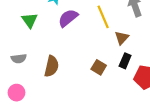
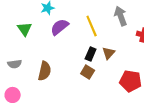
brown triangle: (122, 38) -> (109, 53), moved
black rectangle: (125, 61) -> (91, 54), moved

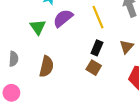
green triangle: (25, 29) -> (38, 27), moved
brown triangle: (109, 53) -> (127, 47), moved
gray semicircle: (15, 64) -> (14, 59), turned -80

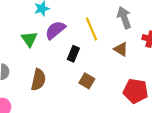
brown triangle: (127, 47) -> (121, 49), moved, turned -40
black rectangle: (97, 48) -> (73, 54), moved

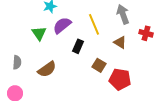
brown semicircle: (38, 80) -> (47, 69), turned 42
brown square: (87, 81) -> (99, 65), moved
red pentagon: (135, 91) -> (120, 79), moved

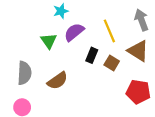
brown triangle: (120, 42) -> (138, 51), size x1.5
gray semicircle: (17, 62) -> (24, 73), size x1.5
brown square: (99, 65) -> (112, 63), moved

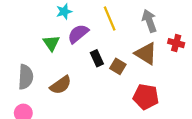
yellow line: (109, 31) -> (110, 19), moved
black rectangle: (92, 55) -> (97, 58), turned -48

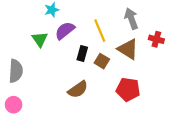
yellow line: (110, 19) -> (100, 31), moved
black rectangle: (97, 58) -> (82, 53), turned 40
brown semicircle: (61, 85) -> (78, 89), moved

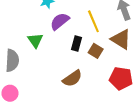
green triangle: (40, 39) -> (35, 40), moved

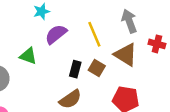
green triangle: (35, 40) -> (28, 56), turned -35
black rectangle: (77, 44) -> (75, 69), moved

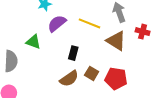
yellow line: (94, 34) -> (90, 23), turned -45
brown square: (97, 68) -> (92, 73), moved

